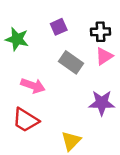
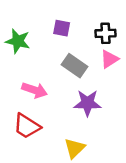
purple square: (59, 27) -> (62, 28), turned 35
purple star: (102, 103) -> (87, 103), moved

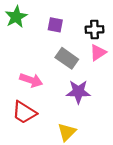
green star: (18, 41) -> (16, 17), moved, turned 30

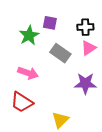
green star: (16, 17) -> (29, 35), moved
purple star: (78, 92) -> (85, 83), moved

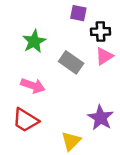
purple square: (50, 23) -> (78, 13), moved
purple star: (85, 83) -> (101, 118), moved, turned 30

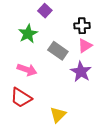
purple square: (78, 13) -> (45, 11), moved, turned 32
purple star: (101, 118) -> (81, 72), moved

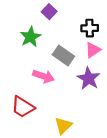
pink arrow: (27, 70) -> (44, 76), moved

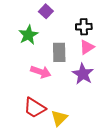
gray rectangle: (63, 55) -> (59, 52), turned 54
red trapezoid: (23, 107) -> (35, 108), moved

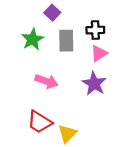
gray rectangle: (59, 52) -> (66, 41), moved

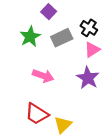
black cross: (95, 30) -> (89, 28), turned 35
gray rectangle: (66, 41) -> (62, 38), turned 66

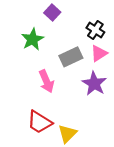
gray rectangle: (62, 38) -> (71, 57), moved
pink arrow: (43, 76) -> (46, 81), turned 48

